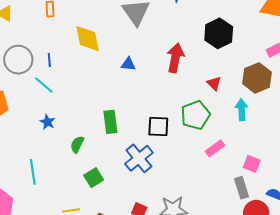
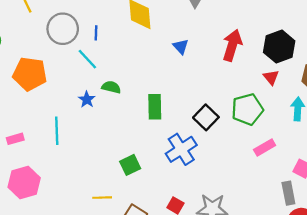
black hexagon: (219, 33) -> (279, 47), moved
blue triangle: (128, 64) -> (181, 47), turned 35
black square: (158, 127) -> (206, 117), turned 35
green semicircle: (77, 144) -> (111, 87), moved, turned 72
cyan line: (33, 172) -> (57, 131), moved

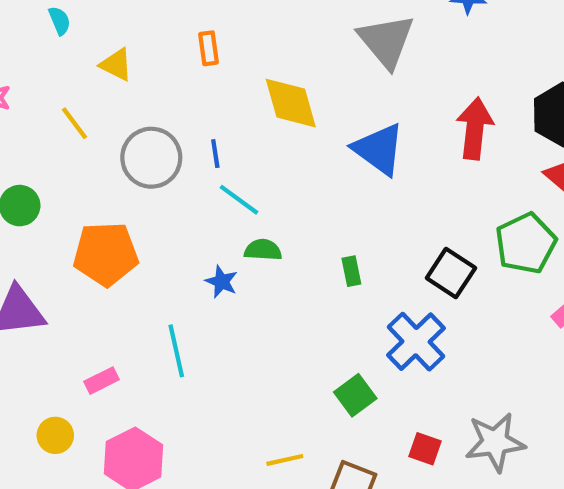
blue triangle: (181, 47) -> (379, 149), size x1.8
cyan line: (87, 59) -> (239, 200), moved
green rectangle: (155, 107) -> (351, 271), size x0.6
green square: (130, 165) -> (355, 395), moved

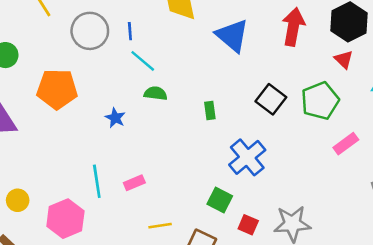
black square: (451, 273) -> (271, 99), moved
blue star: (221, 282) -> (115, 118), moved
cyan line: (176, 351) -> (97, 181), moved
pink rectangle: (101, 381) -> (134, 183), moved
green square: (355, 395) -> (220, 200), moved, turned -30

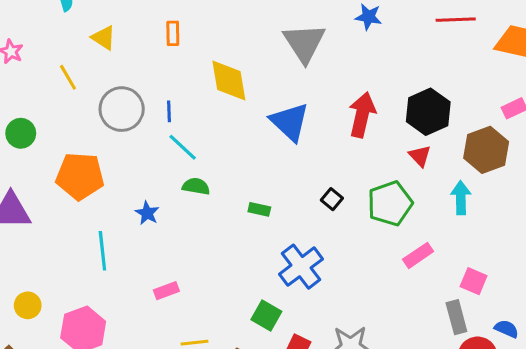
black square: (271, 99) -> (332, 199), size x0.6
green rectangle: (210, 111) -> (259, 209), turned -72
cyan line: (97, 181) -> (102, 251), moved

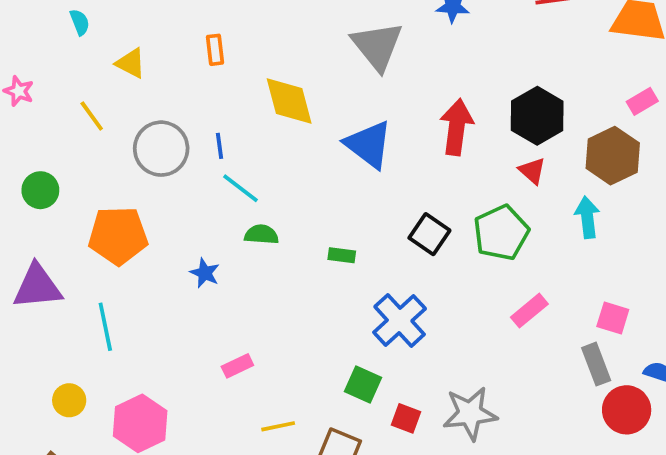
black square: (332, 199) -> (429, 234), size x1.5
cyan line: (102, 251) -> (105, 327), moved
pink rectangle: (418, 255) -> (529, 311), moved

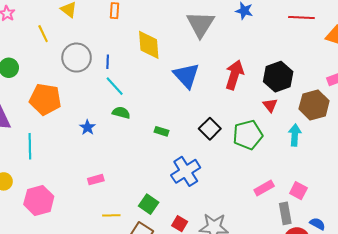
pink rectangle: (529, 311) -> (264, 188), moved
green square: (363, 385) -> (149, 204), moved

